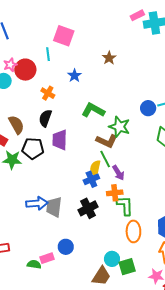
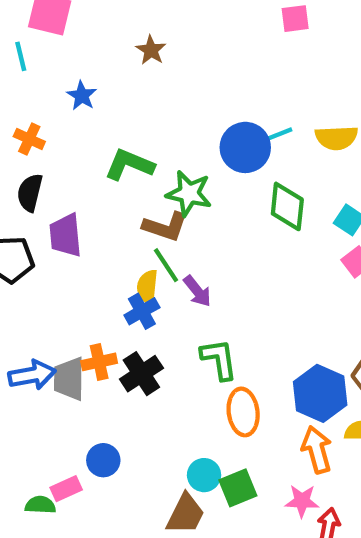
blue circle: (148, 108) -> (245, 147), size x1.5
orange cross: (115, 193) -> (99, 362), moved

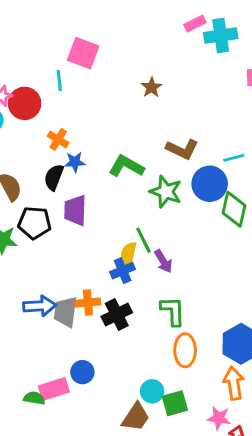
blue star: (82, 96) -> (75, 162), moved, turned 30
blue circle: (245, 147) -> (210, 184), moved
brown L-shape: (165, 227) -> (182, 149), moved
pink rectangle: (66, 489) -> (54, 389), size x1.4

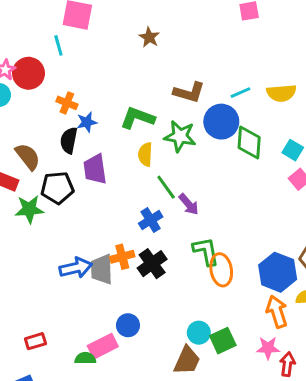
yellow semicircle: (128, 254) -> (145, 154), moved
orange ellipse: (185, 350) -> (221, 270), moved

